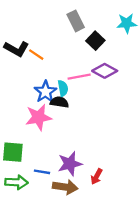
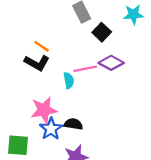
black L-shape: (16, 49) -> (37, 63), moved
blue star: (45, 92) -> (51, 129), moved
black semicircle: (59, 102) -> (73, 124), moved

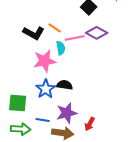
orange line: (42, 46) -> (55, 28), moved
pink star: (44, 110) -> (45, 61), moved

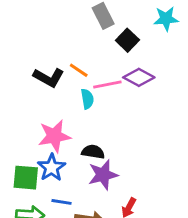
pink star: (45, 61) -> (54, 136), moved
blue star: (46, 89) -> (52, 168), moved
purple star: (67, 113) -> (103, 175), moved

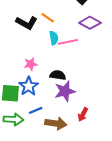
pink line: (107, 85) -> (68, 42), moved
pink star: (54, 136) -> (31, 64), size x0.6
blue line: (62, 202) -> (36, 110), turned -32

